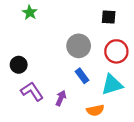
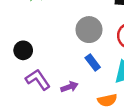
purple arrow: (61, 98) -> (69, 87), turned 48

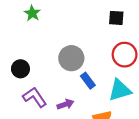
gray circle: (89, 30) -> (71, 58), moved

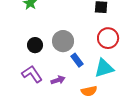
black circle: (20, 69) -> (35, 45), moved

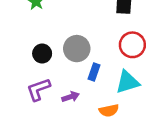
blue rectangle: (77, 60) -> (94, 72), turned 56
purple L-shape: (32, 74) -> (38, 89), turned -75

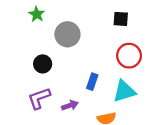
gray circle: (77, 49) -> (67, 34), moved

